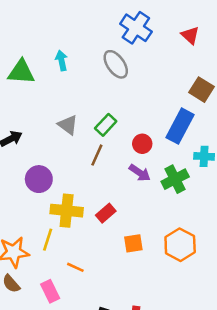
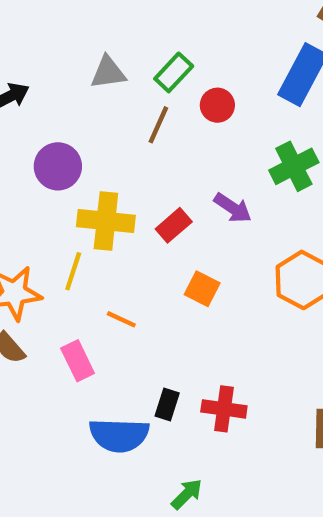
gray triangle: (68, 125) -> (108, 72), turned -45
red circle: (142, 144) -> (217, 105), moved
purple arrow: (140, 173) -> (233, 208), moved
orange square: (133, 243) -> (202, 289), moved, turned 36

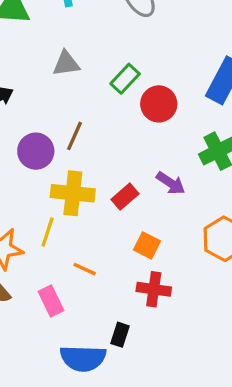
gray triangle: (108, 72) -> (66, 64), moved
red circle: (217, 105) -> (159, 104), size x1.4
brown line: (158, 125) -> (75, 136), moved
red cross: (224, 409) -> (154, 289), moved

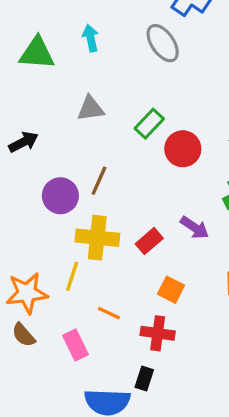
red cross: (154, 289) -> (158, 333), moved

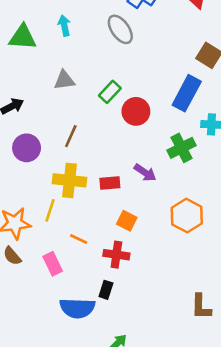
purple circle: (60, 196) -> (27, 148), moved
red rectangle: (149, 241) -> (110, 183), turned 36

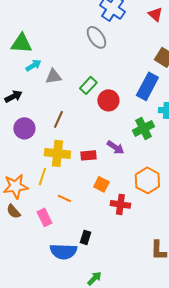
cyan arrow: (64, 25) -> (33, 65), moved, turned 70
red cross: (116, 255) -> (120, 204), moved

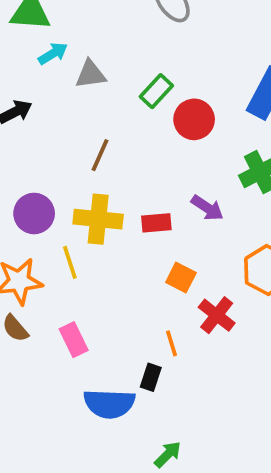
purple circle: (24, 128) -> (34, 213), moved
yellow line: (42, 176) -> (70, 262), turned -36
orange line: (64, 198) -> (171, 343), moved, turned 48
red cross: (120, 204) -> (217, 315), turned 30

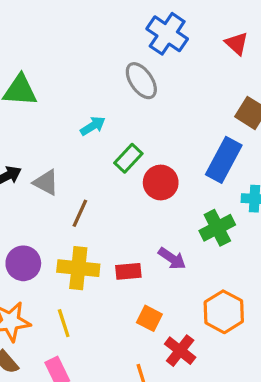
cyan arrow: (53, 53) -> (93, 126), moved
gray triangle: (91, 74) -> (46, 182), moved, turned 36
yellow line: (70, 262) -> (64, 323), moved

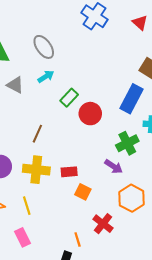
gray ellipse: (141, 81) -> (44, 47), moved
gray triangle: (46, 182) -> (15, 85), moved
purple arrow: (172, 258) -> (114, 166), moved
orange square: (149, 318) -> (83, 192), moved

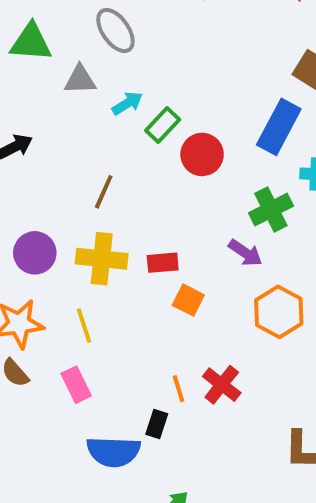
cyan arrow: (46, 77) -> (127, 103), moved
gray triangle: (15, 85) -> (80, 80), moved, turned -30
red cross: (103, 224) -> (222, 385), moved

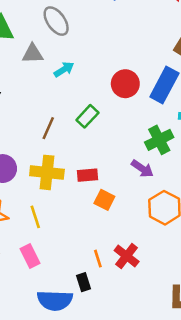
green rectangle: (163, 125) -> (87, 116), moved
red circle: (202, 154) -> (125, 84), moved
black rectangle: (157, 424) -> (84, 282), turned -36

